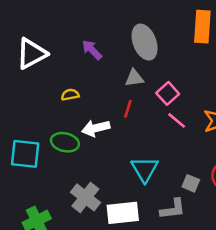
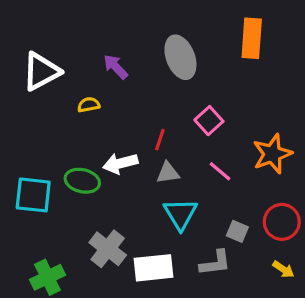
gray triangle: (134, 78) -> (168, 173), moved
yellow semicircle: (70, 95) -> (89, 105), moved
pink line: (177, 120) -> (220, 171), moved

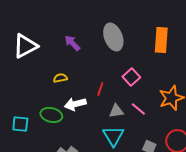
orange rectangle: (252, 38) -> (161, 40), moved
yellow semicircle: (89, 105) -> (60, 78), moved
gray triangle: (168, 173) -> (116, 111), moved
cyan square: (33, 195) -> (20, 124), size x0.7

